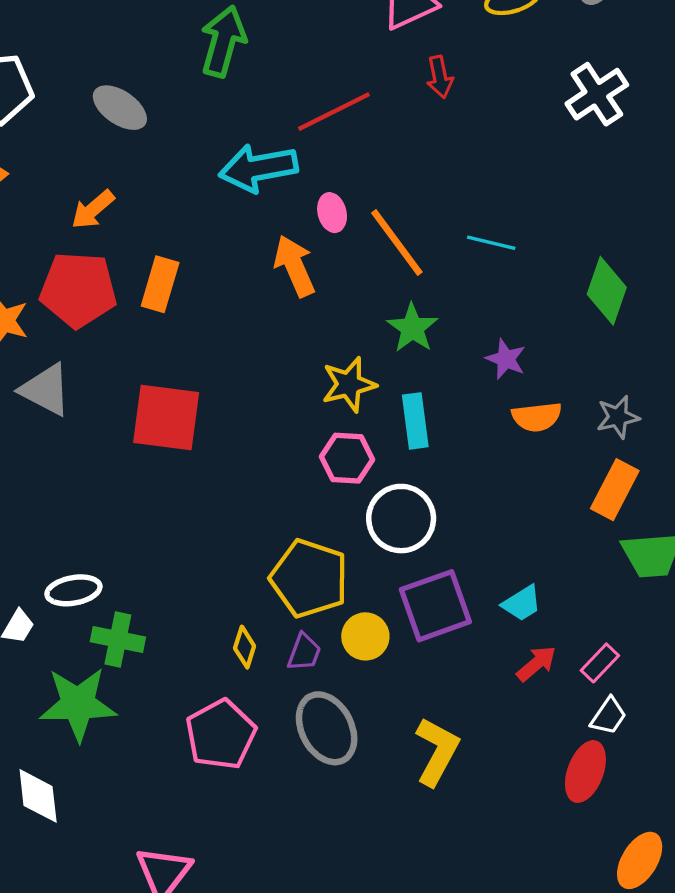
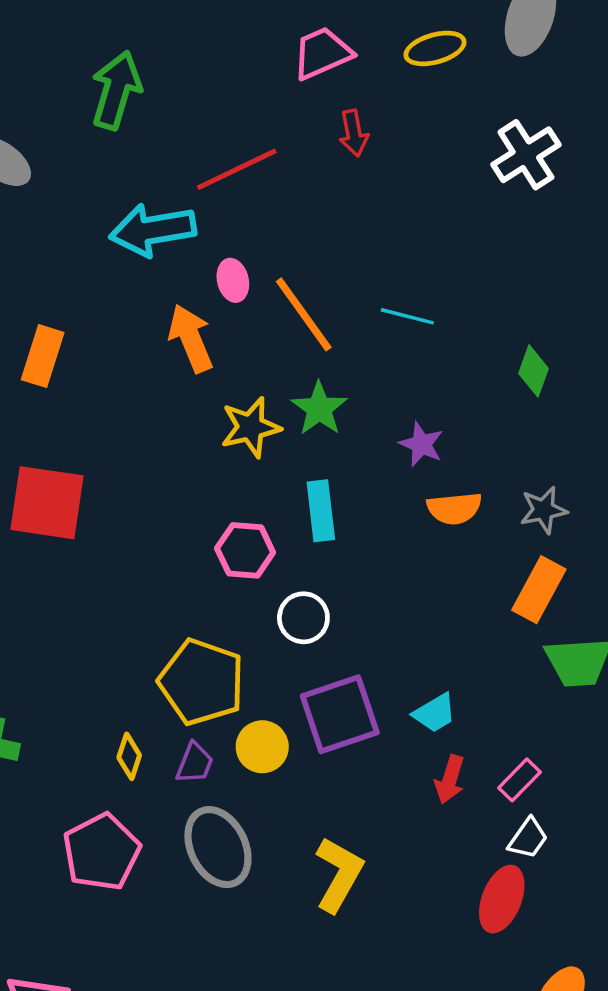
green diamond: (607, 291) -> (534, 371), size x0.7
yellow star: (349, 384) -> (251, 427), moved
white circle: (401, 519) -> (303, 618), size x0.7
red arrow: (536, 664) -> (450, 780), turned 147

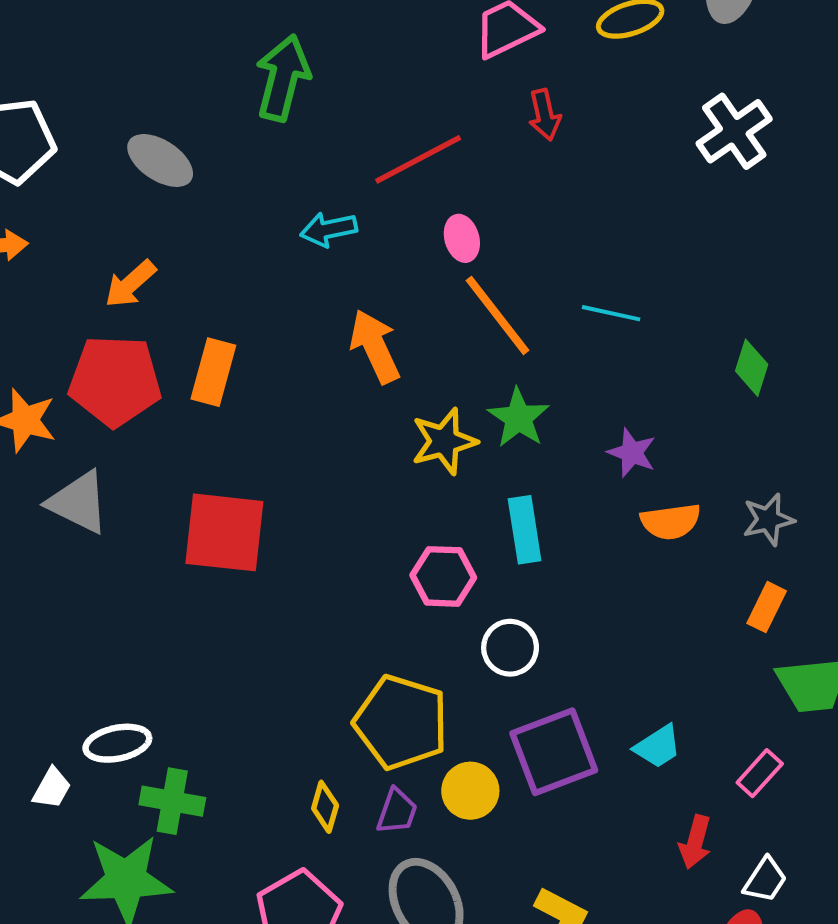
cyan arrow: (153, 230) -> (329, 229), size x0.6
pink ellipse: (233, 280) -> (462, 238), moved
orange rectangle: (539, 590) -> (767, 607), size x0.7
red arrow: (450, 780) -> (695, 842), moved
pink rectangle: (520, 780) -> (760, 773), moved

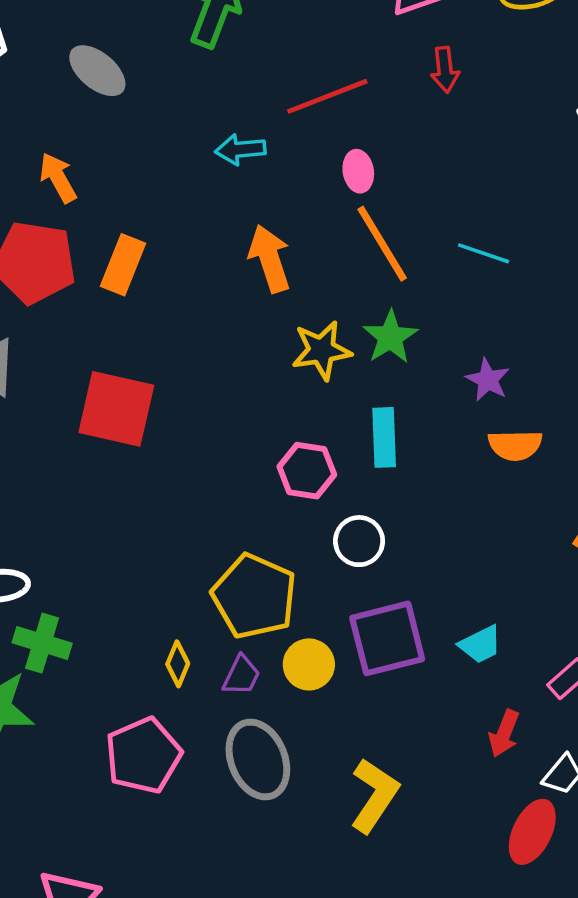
orange arrow: (130, 284) -> (58, 178), turned 96

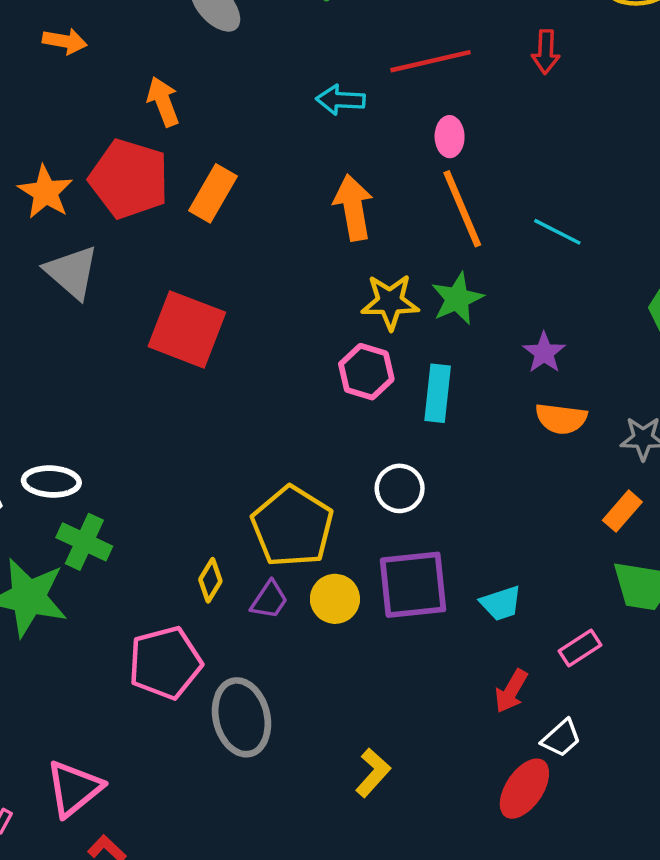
pink hexagon: (307, 471) -> (366, 372), moved
gray ellipse: (258, 759) -> (242, 717), moved
yellow L-shape: (374, 795) -> (373, 773), moved, size x0.7

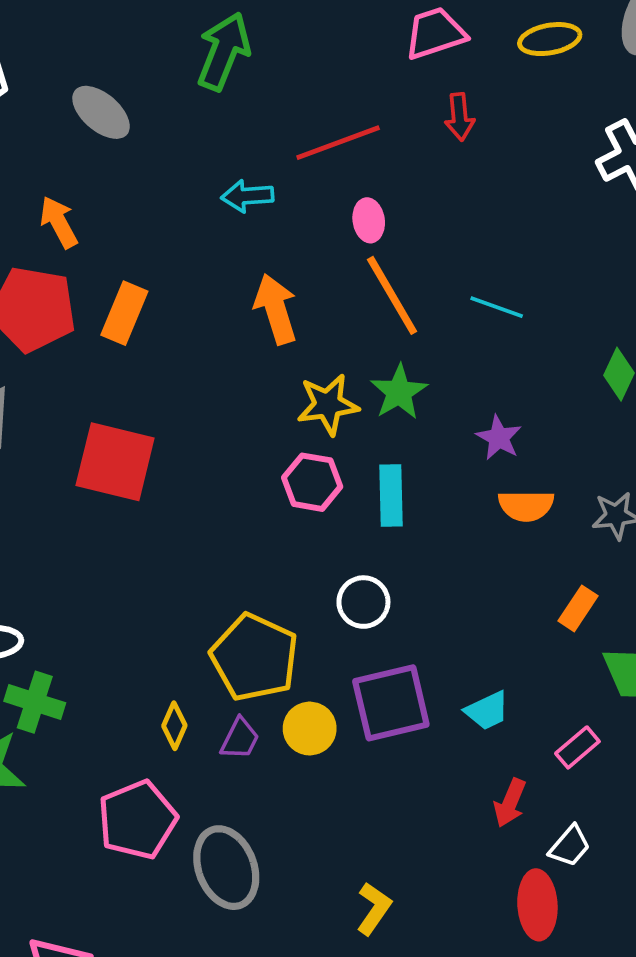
orange rectangle: (622, 511) -> (578, 608), moved
red ellipse: (524, 789) -> (537, 905), turned -30

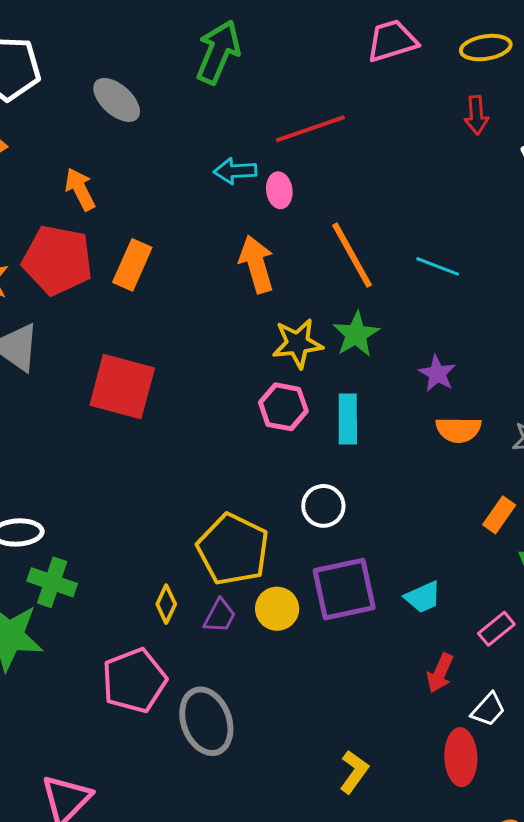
red arrow: (460, 117) -> (476, 115), moved
pink ellipse: (369, 220) -> (279, 190), moved
yellow L-shape: (374, 909) -> (354, 772), moved

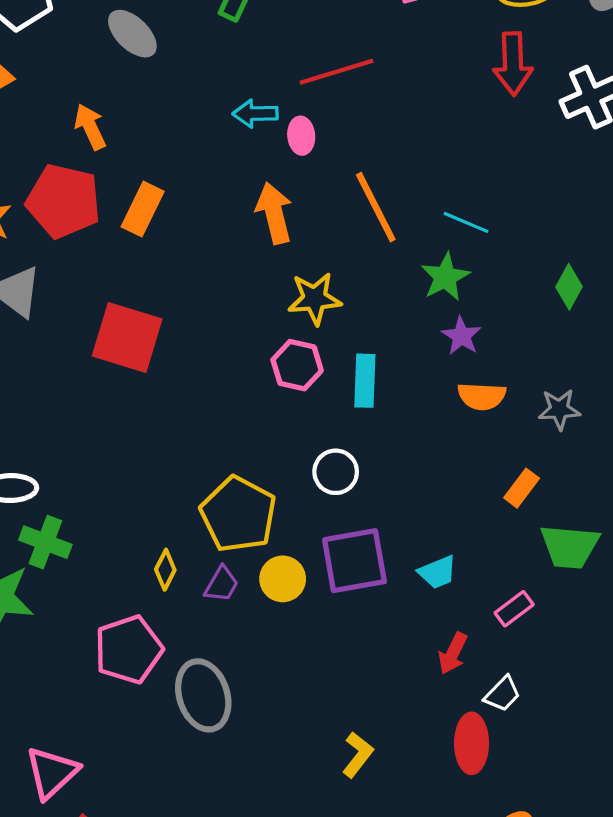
red arrow: (476, 115) -> (513, 64), size x1.5
green star: (356, 334) -> (445, 277), moved

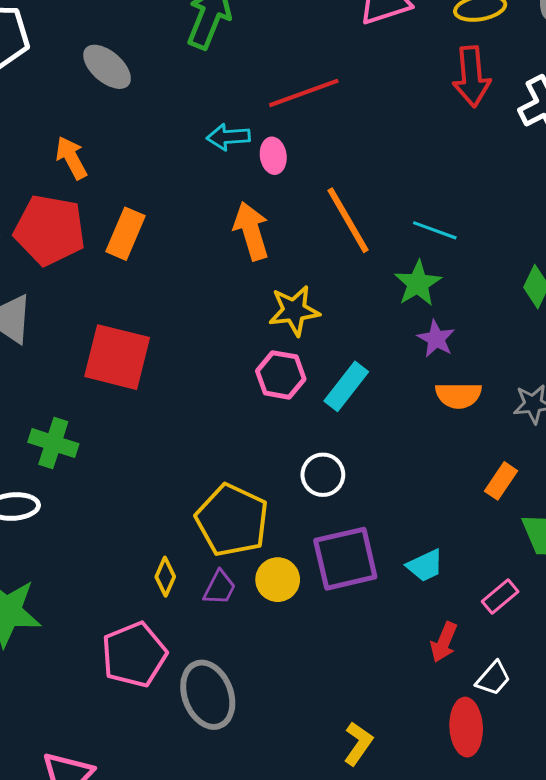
cyan rectangle: (365, 381) -> (346, 386), turned 39
green cross: (45, 542) -> (53, 443), moved

